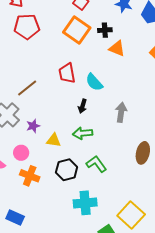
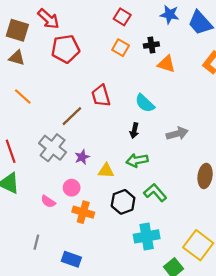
orange square: (77, 30) -> (121, 48), size x0.6
red trapezoid: (67, 73) -> (101, 96), moved
gray arrow: (121, 112) -> (177, 134), turned 72

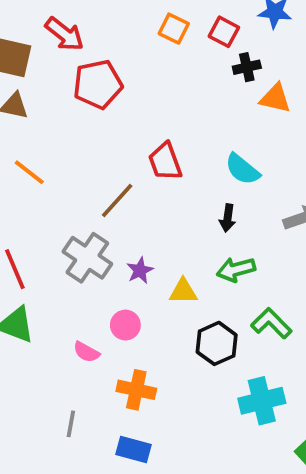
red square: (122, 17) -> (224, 32), moved
orange square: (121, 48) -> (174, 29), moved
orange cross: (83, 212) -> (136, 390), moved

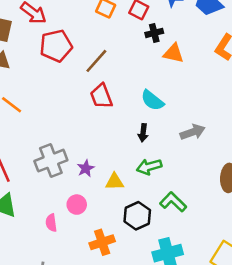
brown line: (117, 201) -> (96, 61), moved
gray cross: (87, 258) -> (51, 161), turned 36
pink semicircle: (86, 352) -> (51, 223), turned 54
orange cross: (136, 390) -> (102, 242), moved, turned -30

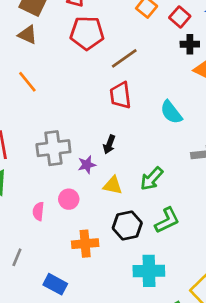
black arrow: (143, 133) -> (109, 144), moved
green arrow: (149, 167) -> (152, 179), turned -45
green L-shape: (173, 202) -> (167, 220), turned 96

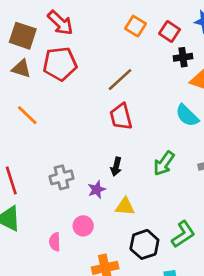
red pentagon: (87, 33) -> (60, 64), moved
cyan semicircle: (171, 112) -> (187, 116), moved
gray cross: (53, 148) -> (62, 177), size x0.7
green arrow: (152, 179) -> (164, 163), moved

